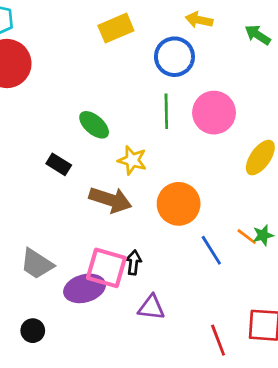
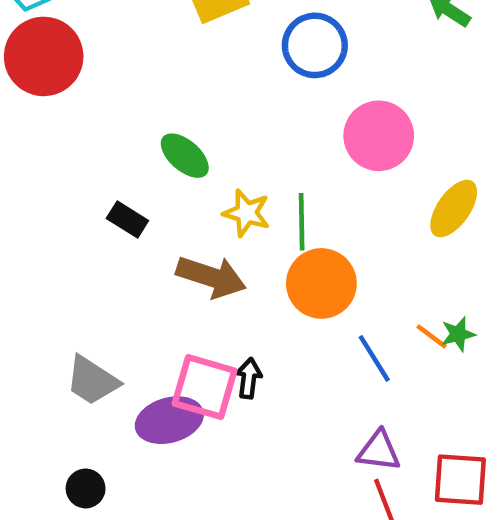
green line: (166, 111) -> (302, 222), moved
purple triangle: (151, 307) -> (379, 451), moved

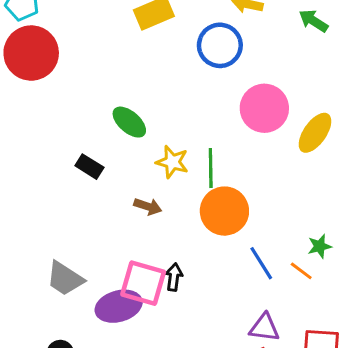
yellow ellipse: (454, 209) -> (315, 133), moved
brown arrow: (211, 277) -> (148, 206), size x0.6
orange line: (432, 336) -> (301, 271), moved

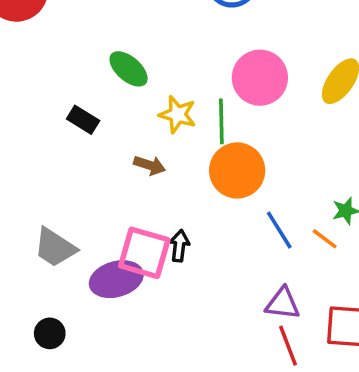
pink circle: (264, 108) -> (260, 78), moved

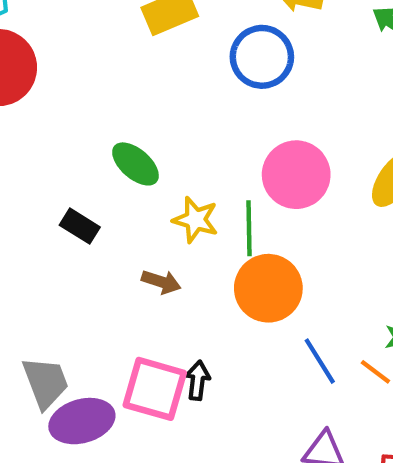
gray trapezoid: (55, 248) -> (46, 382), turned -144
purple ellipse: (116, 279) -> (82, 421), moved

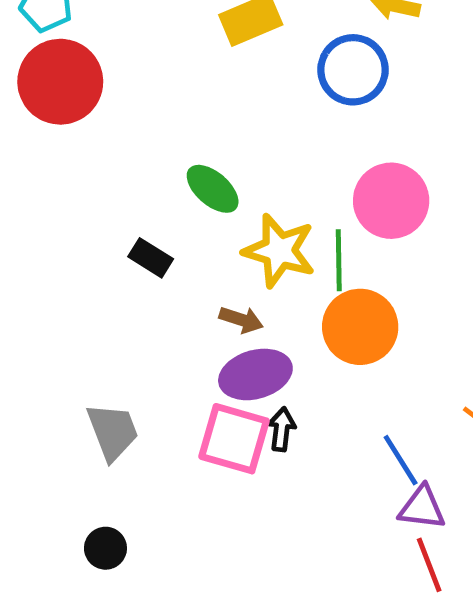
yellow star: (195, 220) -> (279, 251), size x1.4
blue line: (320, 361) -> (401, 460), moved
purple ellipse: (82, 421) -> (255, 374), moved

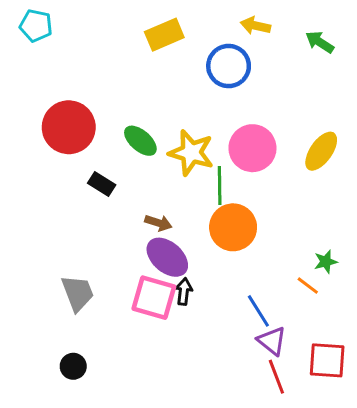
red circle: (60, 82) -> (69, 127), moved
yellow star: (279, 251) -> (191, 153), moved
purple ellipse: (255, 374) -> (167, 257), turned 57
purple triangle: (422, 508) -> (272, 341), turned 32

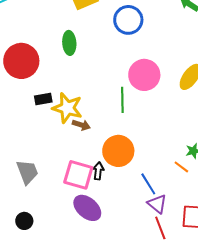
green ellipse: (140, 141) -> (69, 43), moved, turned 45
yellow star: (191, 153) -> (67, 108), moved
black rectangle: (102, 184) -> (43, 99), turned -42
orange circle: (233, 227) -> (118, 151), moved
purple ellipse: (167, 257) -> (87, 208), moved

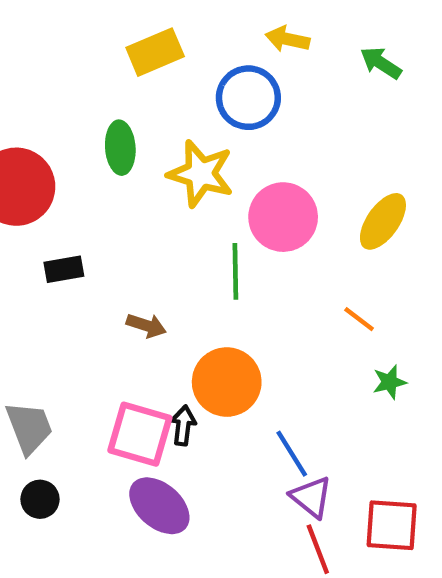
yellow star: (67, 108) -> (201, 174), moved
orange line: (181, 167) -> (359, 319), moved
black circle: (24, 221) -> (40, 499), moved

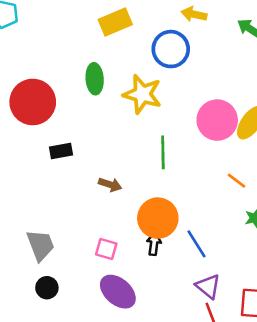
pink circle: (283, 217) -> (217, 120), moved
black arrow: (183, 425) -> (154, 244), moved
pink square: (140, 434) -> (106, 249), size x0.6
blue line: (292, 454) -> (197, 244), moved

